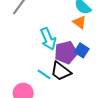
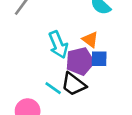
orange triangle: (80, 22) -> (90, 40), moved
blue square: (82, 50) -> (99, 59), turned -32

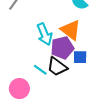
orange triangle: (90, 40) -> (71, 30), size x1.5
blue square: (99, 59) -> (80, 57), moved

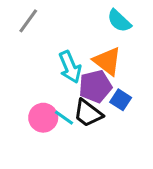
blue square: (80, 57) -> (121, 100), turned 32
pink circle: (19, 89) -> (43, 118), moved

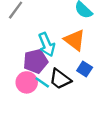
purple pentagon: (95, 86) -> (36, 61), moved

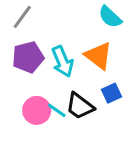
purple pentagon: (36, 61) -> (28, 57), moved
blue square: (85, 69) -> (111, 93), turned 32

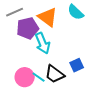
gray line: (22, 17) -> (15, 12), turned 30
orange triangle: (98, 56) -> (48, 17), moved
purple pentagon: (28, 57) -> (28, 28), moved

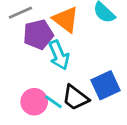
blue square: (77, 65) -> (106, 85), size x1.5

